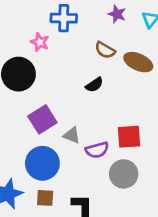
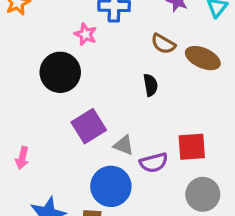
black semicircle: (94, 85) -> (151, 85), turned -66
blue circle: (42, 163) -> (111, 186), moved
gray circle: (124, 174) -> (203, 194), moved

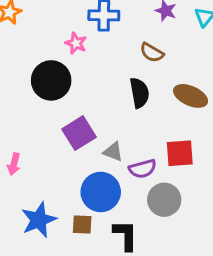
brown ellipse: (203, 58) -> (191, 96), moved
black semicircle: (151, 85) -> (139, 93), size x1.4
gray circle: (203, 194) -> (164, 200), moved

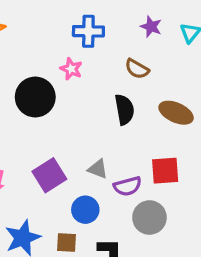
pink star: (76, 43) -> (71, 69), moved
purple square: (79, 133) -> (49, 175), moved
blue circle: (101, 192) -> (85, 210), size x0.7

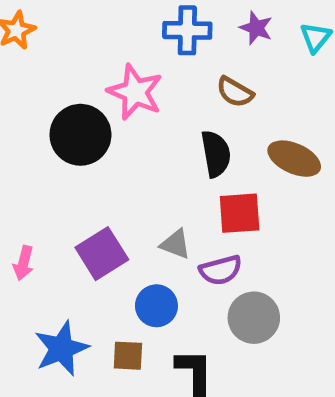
blue cross: (88, 31) -> (187, 30), moved
pink star: (71, 69) -> (135, 92), size x1.6
red square: (165, 171) -> (240, 213), moved

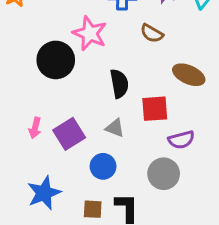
black semicircle: (216, 154) -> (119, 84), moved
pink arrow: (23, 263) -> (35, 128), moved
purple semicircle: (221, 270) -> (181, 140), moved
brown square: (128, 356) -> (93, 209), moved

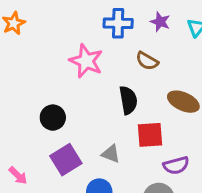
black circle: (56, 60) -> (53, 118), moved, size x0.7
black semicircle: (119, 84) -> (128, 100), moved
pink arrow: (35, 128) -> (18, 176), moved, turned -60

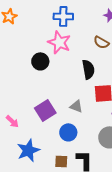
blue cross: (118, 23) -> (63, 16), moved
black circle: (53, 118) -> (40, 61), moved

